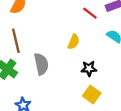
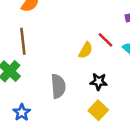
red line: (90, 13) -> (105, 40), moved
gray semicircle: (41, 64) -> (58, 86), moved

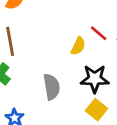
black star: (99, 82) -> (95, 79), size x1.5

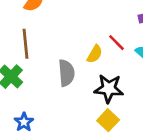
gray semicircle: (52, 87) -> (66, 73), moved

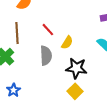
red line: (117, 43) -> (48, 30), moved

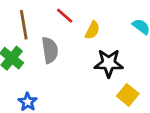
gray semicircle: (46, 56) -> (50, 50), moved
yellow square: (75, 91) -> (128, 95), moved

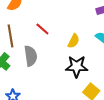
yellow semicircle: (92, 30) -> (74, 41), moved

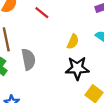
red line: (42, 29) -> (42, 13), moved

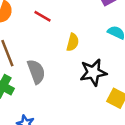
yellow semicircle: (73, 42) -> (73, 42), moved

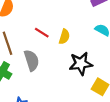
red line: (43, 16) -> (42, 33), moved

